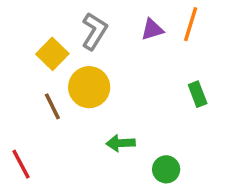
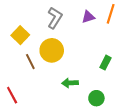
yellow square: (52, 54) -> (20, 35), moved
green rectangle: (198, 94) -> (106, 63), moved, turned 48

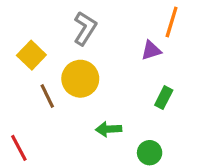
purple triangle: (88, 17) -> (151, 50), moved

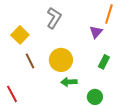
purple triangle: (151, 50) -> (96, 32), turned -32
yellow circle: (80, 79) -> (61, 60), moved

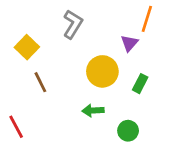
yellow circle: (61, 60) -> (102, 71), moved

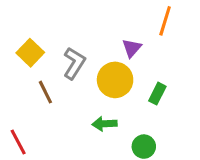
gray L-shape: (73, 24) -> (74, 63), moved
purple triangle: (129, 43) -> (132, 48), moved

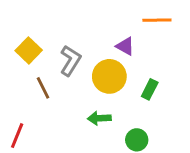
orange line: (165, 21) -> (157, 20), turned 72
purple triangle: (132, 48) -> (125, 46), turned -42
red line: (18, 142) -> (17, 136), turned 50

